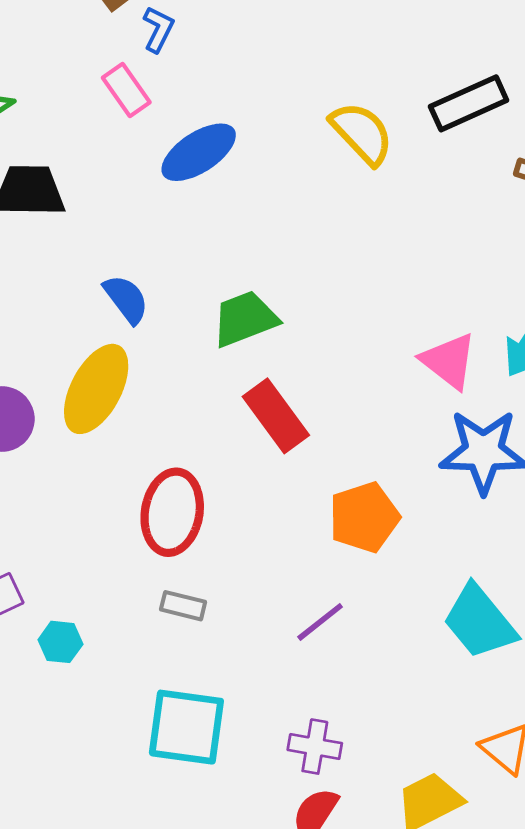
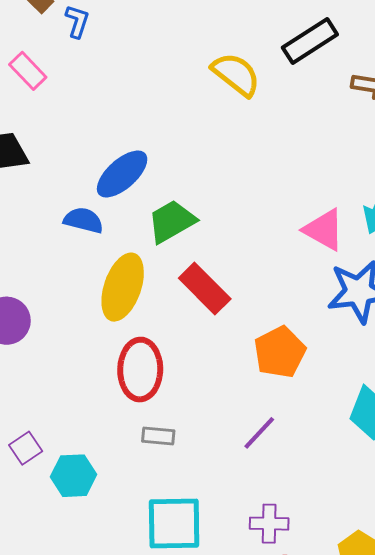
pink rectangle: (126, 90) -> (28, 71), moved
blue ellipse: (199, 152) -> (122, 174), moved
blue semicircle: (126, 299) -> (83, 220), turned -30
yellow ellipse: (96, 389) -> (123, 287), moved
cyan hexagon: (60, 642) -> (74, 476), size x1.4

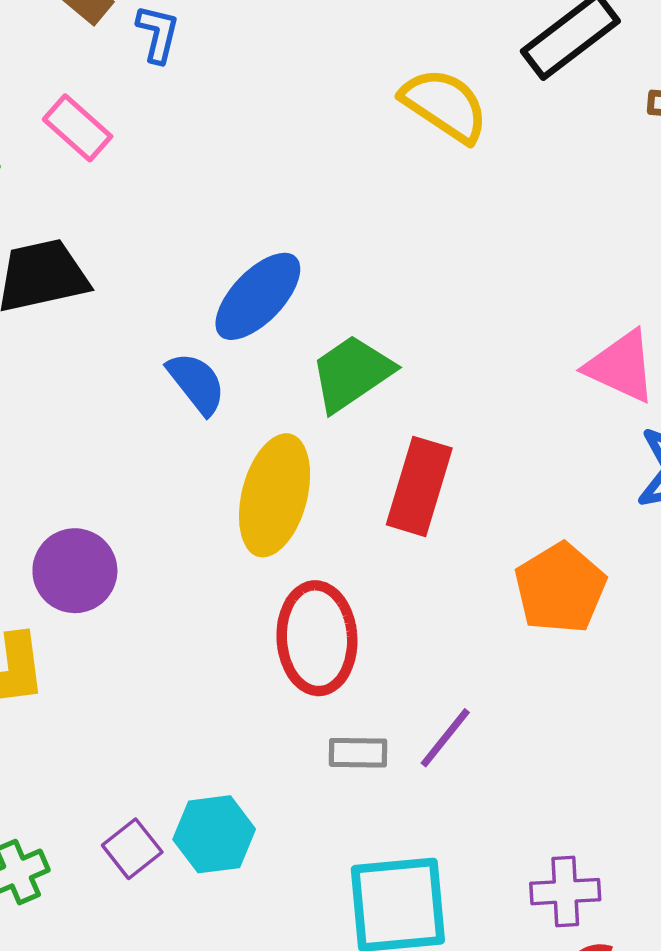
blue semicircle: (83, 220) -> (196, 383), turned 42
red rectangle: (205, 288) -> (419, 486), turned 66
purple line: (259, 433) -> (445, 738), moved
purple square: (26, 448) -> (132, 849), moved

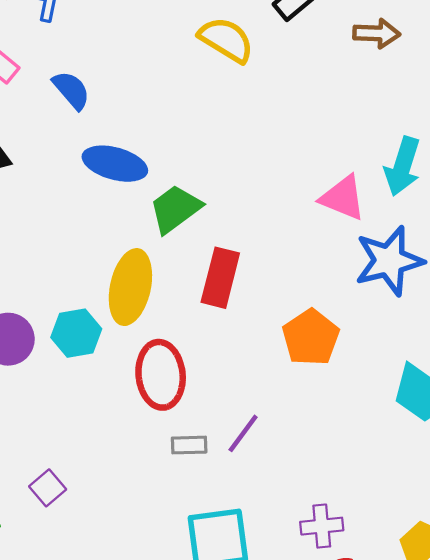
blue ellipse: (258, 296) -> (115, 164), turned 64
blue semicircle: (196, 383) -> (71, 90), moved
cyan hexagon: (214, 834) -> (76, 333), moved
purple square: (132, 849) -> (48, 488), moved

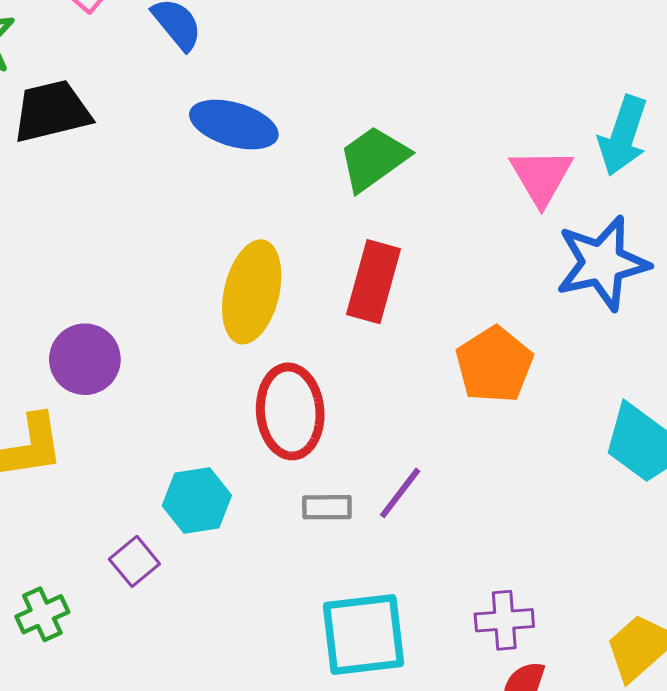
pink triangle: (343, 198) -> (541, 177), turned 36
green trapezoid: (175, 209) -> (374, 158), moved
cyan hexagon: (76, 333) -> (197, 501), moved

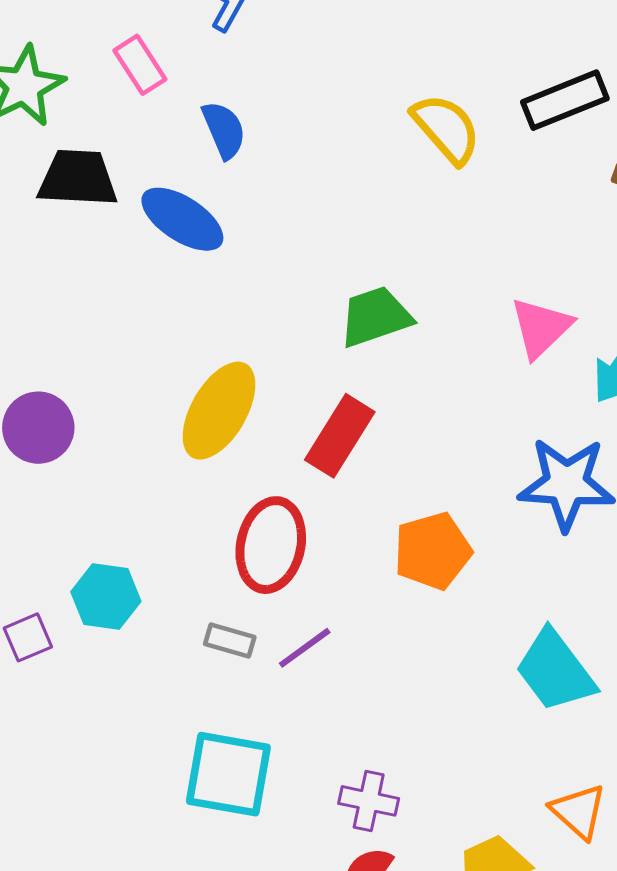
blue ellipse: (234, 125) -> (182, 219), moved
pink triangle: (541, 177) -> (541, 328), moved
red ellipse: (290, 411) -> (271, 545), moved

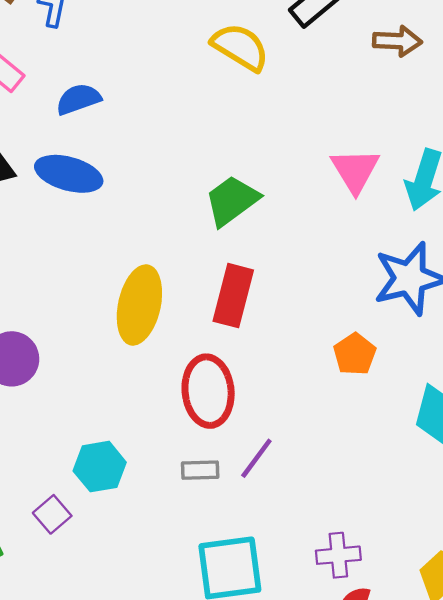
blue semicircle: (224, 130) -> (78, 99), turned -69
orange pentagon: (433, 551) -> (355, 354), moved, size x0.7

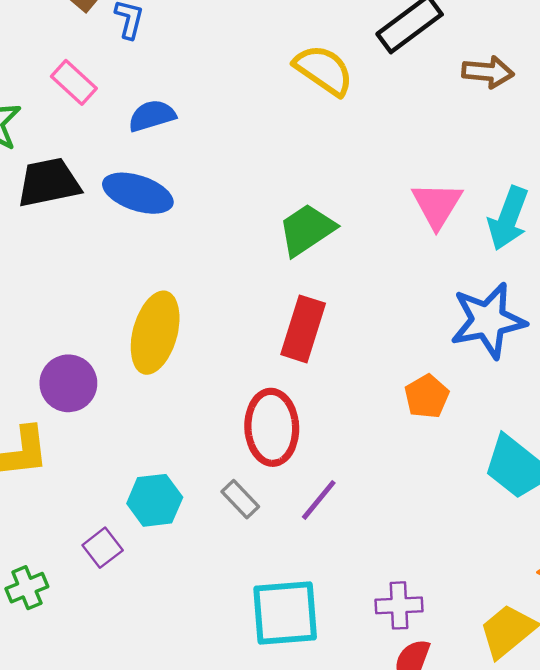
yellow ellipse: (139, 305) -> (155, 333), moved
gray rectangle: (200, 470) -> (240, 499), moved, turned 45

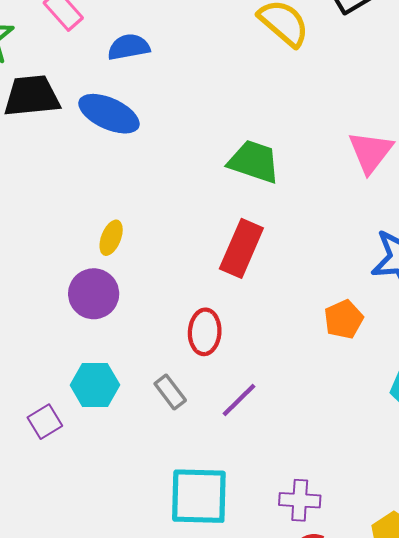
green trapezoid: (307, 230) -> (254, 162), turned 46
yellow ellipse: (155, 333) -> (111, 238), size x0.5
purple circle: (68, 383) -> (94, 294), moved
red ellipse: (272, 427) -> (205, 332), size x0.7

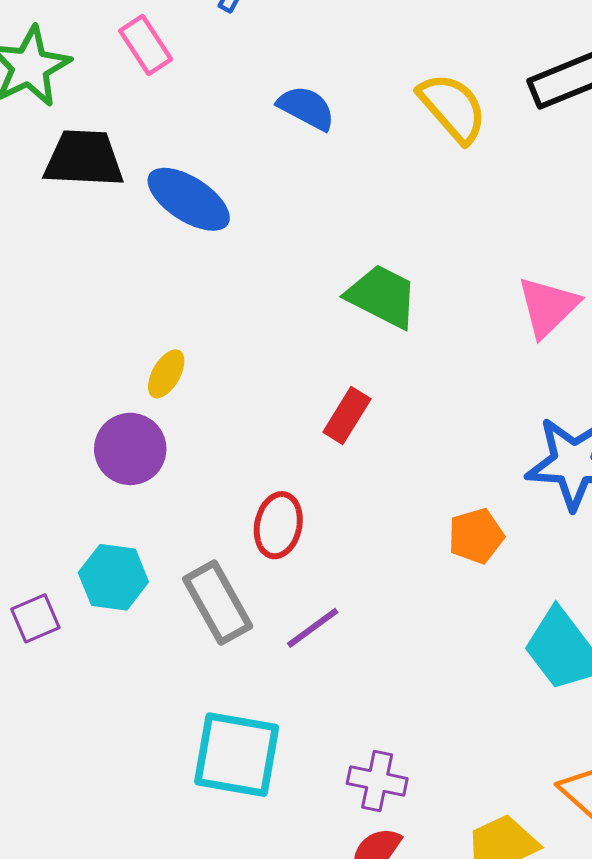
blue semicircle: (129, 47) -> (306, 108), moved, turned 30
red rectangle: (241, 248) -> (347, 416), size x0.7
gray rectangle: (170, 392) -> (218, 603), size x1.6

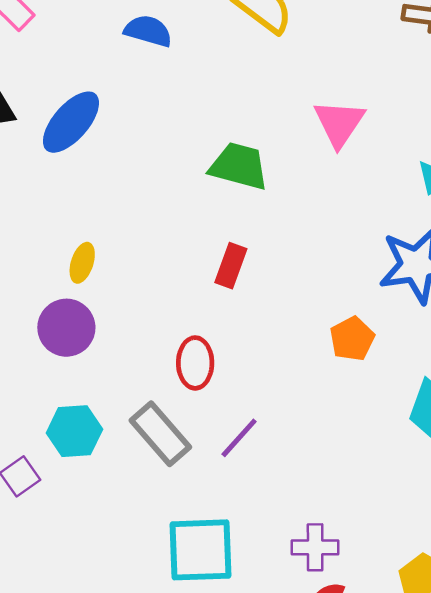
blue ellipse: (189, 199) -> (71, 122), turned -70
pink triangle: (548, 307) -> (339, 123), moved

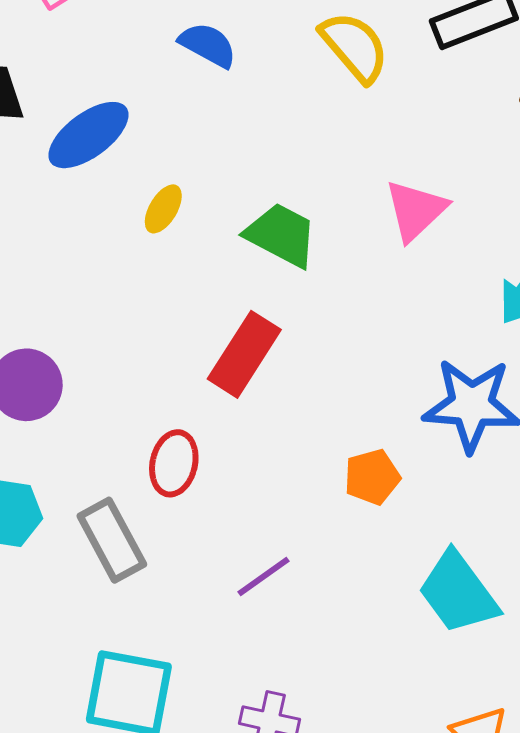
yellow ellipse: (82, 263) -> (163, 209), moved
red rectangle: (231, 266) -> (244, 354), size x1.5
purple line: (239, 438) -> (263, 576), moved

